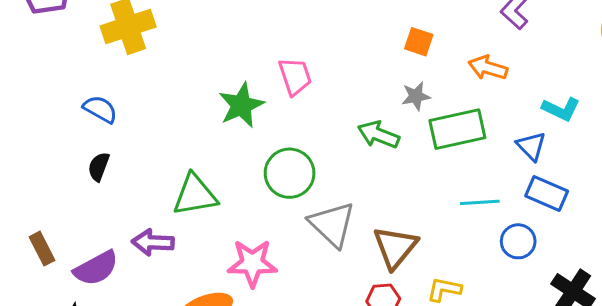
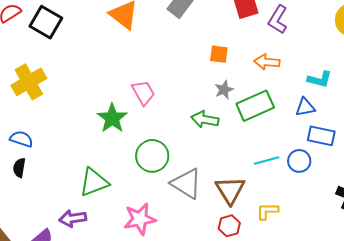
blue triangle: (531, 146) -> (305, 107), turned -45
black semicircle: (99, 167) -> (19, 168), moved
cyan line: (480, 202) -> (267, 161), moved
blue circle: (518, 241) -> (299, 161), moved

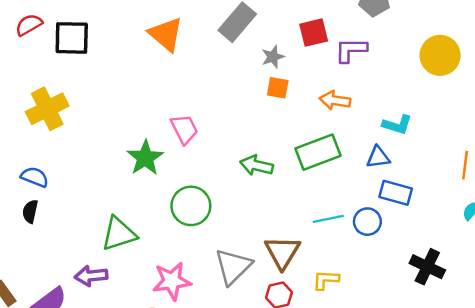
purple L-shape: (278, 20) -> (351, 50), turned 56
black square: (46, 22) -> (72, 38), turned -32
gray star: (224, 90) -> (273, 57), moved
gray triangle: (186, 184) -> (233, 266), moved, turned 40

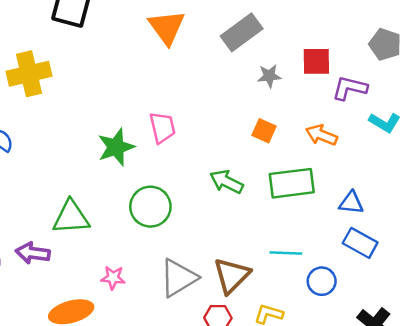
orange square: (278, 88) -> (264, 131), moved
cyan L-shape: (397, 125) -> (385, 122), moved
blue circle: (367, 222) -> (322, 281), moved
pink star: (172, 281) -> (113, 278), size x0.6

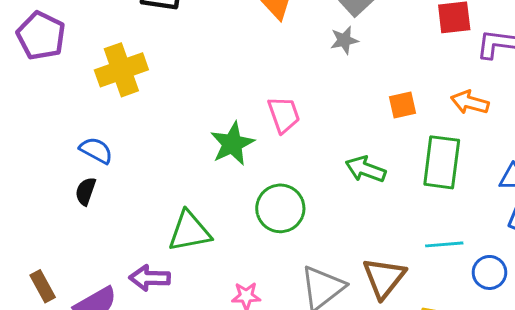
gray star: (269, 76) -> (344, 40), moved
orange square: (264, 131) -> (402, 105), turned -30
green rectangle: (292, 183) -> (442, 162), turned -69

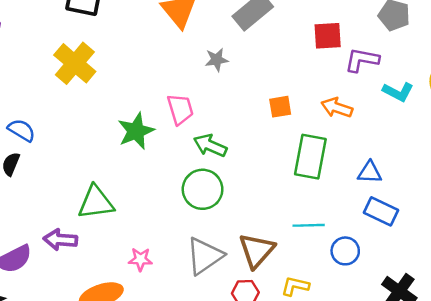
gray star: (344, 40) -> (217, 60), moved
yellow cross: (121, 70) -> (75, 63), moved, turned -33
green arrow: (366, 169) -> (210, 145), moved
green circle: (280, 208) -> (203, 189), moved

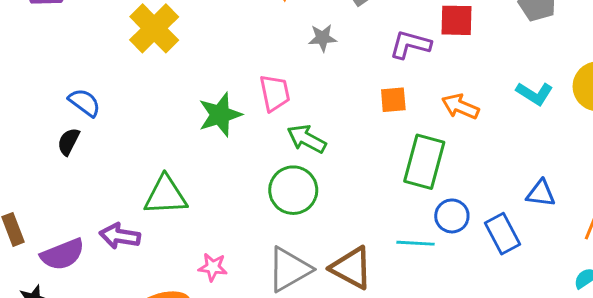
purple L-shape: (362, 60) -> (410, 45), moved
blue triangle: (370, 172) -> (541, 193), moved
blue rectangle: (381, 211) -> (503, 234), turned 32
brown triangle: (257, 250) -> (351, 268), turned -48
blue circle: (345, 251) -> (452, 216), moved

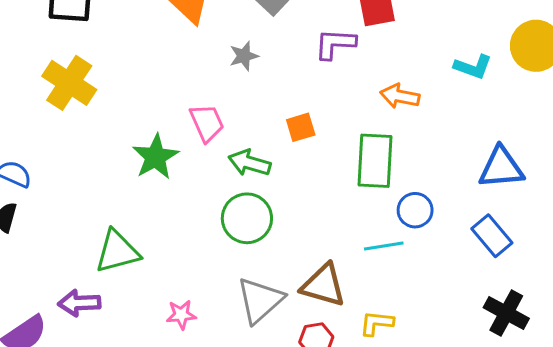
orange square: (393, 100) -> (301, 127), moved
blue triangle: (541, 193) -> (501, 168), size x1.5
blue rectangle: (503, 234) -> (492, 236), moved

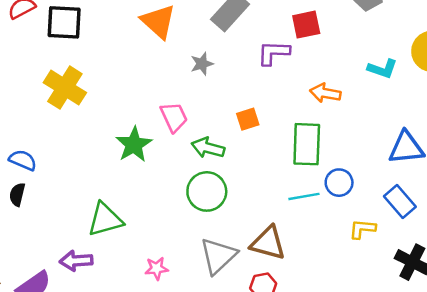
cyan line: (384, 246) -> (304, 196), moved
yellow L-shape: (377, 323) -> (362, 229), moved

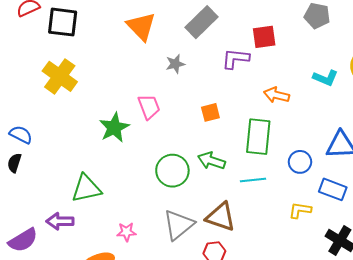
green arrow: (208, 148) -> (211, 161), moved
blue circle: (339, 183) -> (300, 162), moved
blue rectangle: (400, 202) -> (333, 189), turned -32

